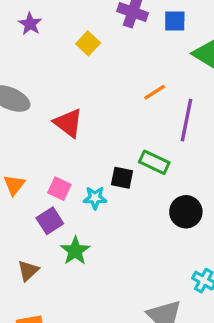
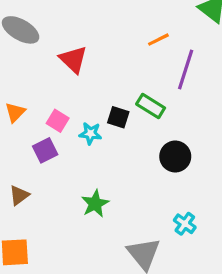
green star: (75, 251) -> (95, 204), moved

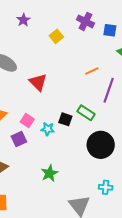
black circle: (175, 156) -> (101, 145), size x1.4
cyan cross: (185, 224) -> (106, 187), turned -32

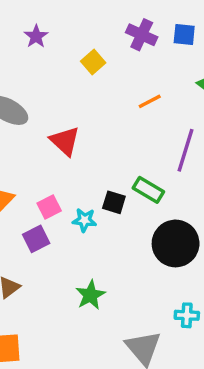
blue square: (110, 30) -> (184, 34), moved
orange line: (92, 71) -> (150, 101), moved
pink square: (27, 121) -> (49, 207), turned 32

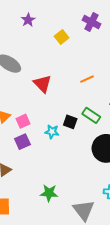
orange line: (150, 101) -> (87, 79), moved
pink square: (49, 207) -> (23, 121), moved
green star: (90, 295) -> (49, 193), moved, turned 30

